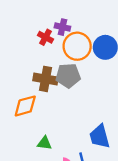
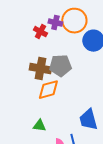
orange circle: (77, 46) -> (74, 21), moved
orange diamond: (25, 106) -> (48, 90), moved

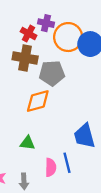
orange circle: (74, 21) -> (68, 37), moved
brown cross: (40, 69) -> (25, 58), moved

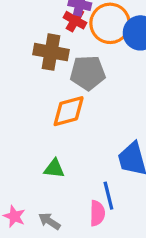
red cross: (29, 34) -> (75, 20), moved
pink semicircle: (51, 167) -> (97, 213), moved
gray arrow: (24, 181) -> (49, 221), turned 126

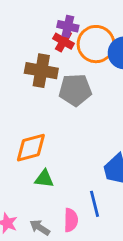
orange diamond: (69, 111) -> (31, 148), moved
pink semicircle: (97, 213) -> (71, 220), moved

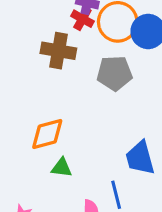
gray pentagon: (75, 90) -> (114, 73), moved

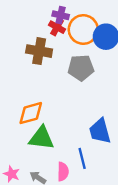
green triangle: (62, 168) -> (41, 138), size x1.6

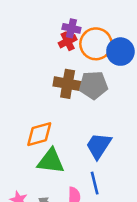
red cross: (57, 27) -> (68, 41), turned 35
brown cross: (39, 51) -> (68, 84), moved
blue trapezoid: (100, 131) -> (99, 146), moved, turned 48

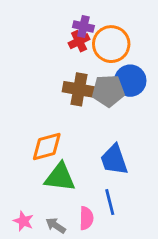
blue circle: (120, 52) -> (130, 81), moved
blue trapezoid: (99, 146) -> (114, 160), turned -52

